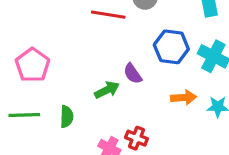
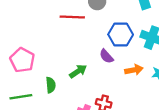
purple semicircle: (133, 74) -> (106, 56), moved
green semicircle: (67, 117) -> (51, 85), moved

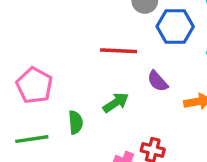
red line: (72, 17) -> (119, 51), moved
blue hexagon: (121, 35) -> (175, 26), moved

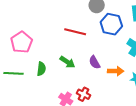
purple semicircle: (158, 81) -> (95, 62), moved
green arrow: (116, 103) -> (67, 62), turned 56

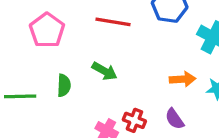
pink pentagon: (21, 42) -> (47, 30), moved
purple semicircle: (95, 62) -> (175, 119), moved

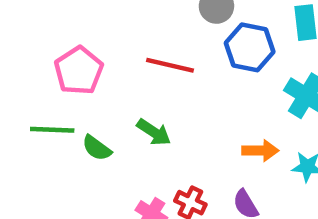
green semicircle: (64, 85) -> (97, 148), turned 120
green line: (20, 96) -> (52, 130), moved

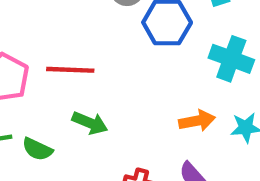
red line: (170, 65) -> (70, 70), moved

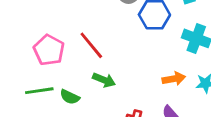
red line: (70, 70) -> (91, 45), turned 48

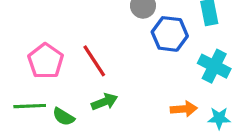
green arrow: (104, 80) -> (104, 102), turned -50

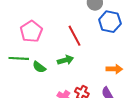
red line: (94, 61) -> (75, 36), moved

